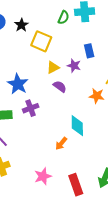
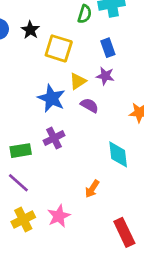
blue rectangle: (89, 51) -> (108, 48), moved
blue star: (18, 84) -> (52, 98), moved
orange arrow: (61, 143) -> (92, 189), moved
pink star: (43, 176) -> (59, 216), moved

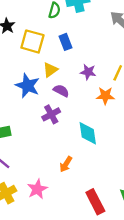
blue rectangle: (108, 48) -> (65, 42), moved
purple star: (105, 76) -> (88, 72), moved
purple cross: (54, 138) -> (51, 114), moved

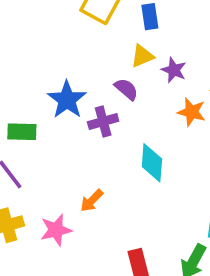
yellow triangle: (50, 70) -> (142, 56), moved
blue star: (28, 86) -> (67, 100), moved
orange arrow: (66, 164) -> (92, 201), moved

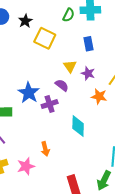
blue rectangle: (150, 17) -> (89, 44), moved
yellow triangle: (142, 56) -> (70, 66), turned -40
orange arrow: (92, 201) -> (45, 149), turned -56

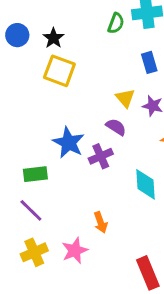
yellow square: (45, 38) -> (59, 71), moved

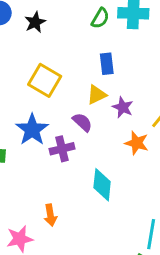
blue rectangle: (149, 62) -> (107, 64), moved
yellow square: (59, 71) -> (45, 80), moved
yellow triangle: (125, 98) -> (97, 95), turned 35

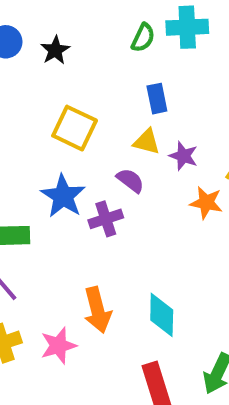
yellow triangle: (97, 95) -> (147, 142), turned 45
cyan diamond: (102, 185) -> (162, 315), moved
orange arrow: (50, 215) -> (97, 310), size x1.5

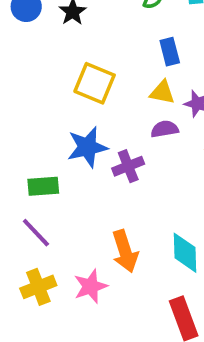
purple semicircle: (130, 180) -> (165, 129), moved, turned -44
blue star: (63, 196) -> (87, 147), turned 30

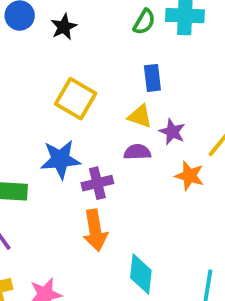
orange arrow: (125, 251) -> (95, 230), moved

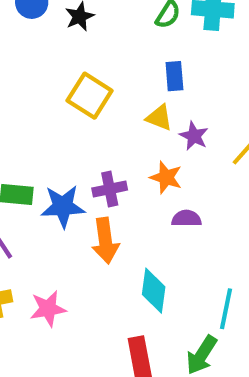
purple semicircle: (137, 152) -> (186, 218), moved
blue star: (60, 159) -> (63, 206), moved
orange star: (189, 176) -> (166, 177), moved

